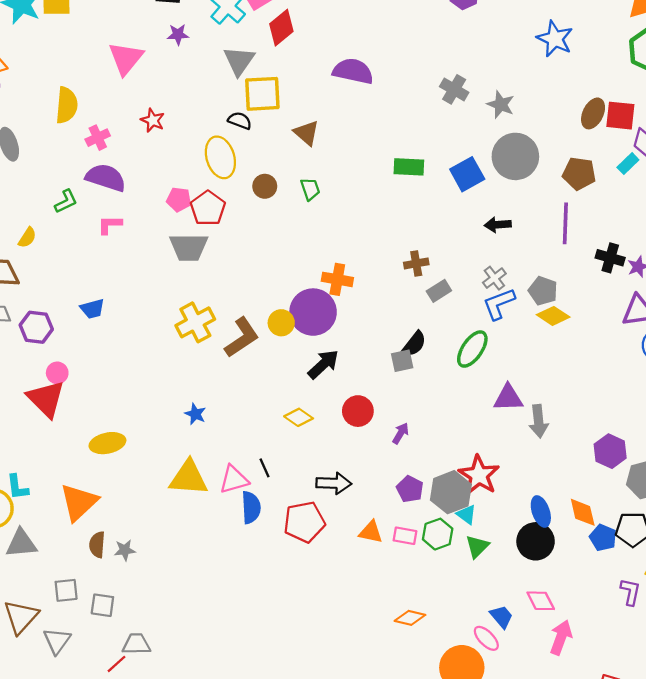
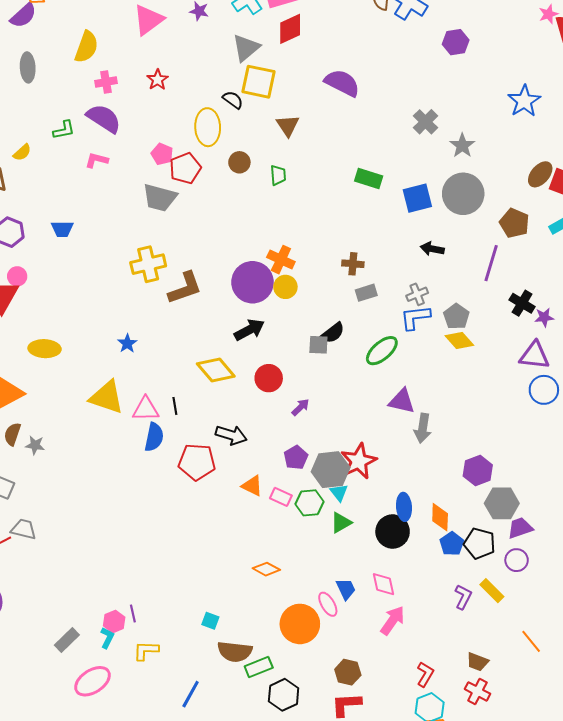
yellow circle: (281, 323) -> (285, 287), moved
yellow diamond: (299, 417) -> (216, 370), size x1.5

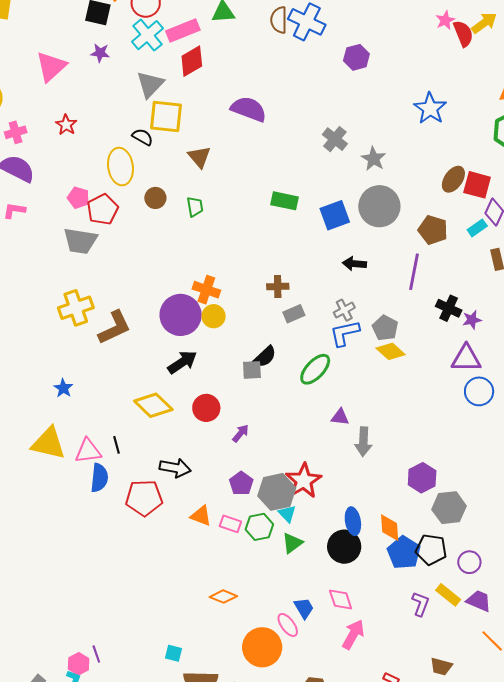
purple triangle: (402, 401) -> (340, 417), size x0.7
purple trapezoid: (520, 528) -> (479, 601), moved, turned 48
blue pentagon: (452, 544) -> (404, 553), size x1.4

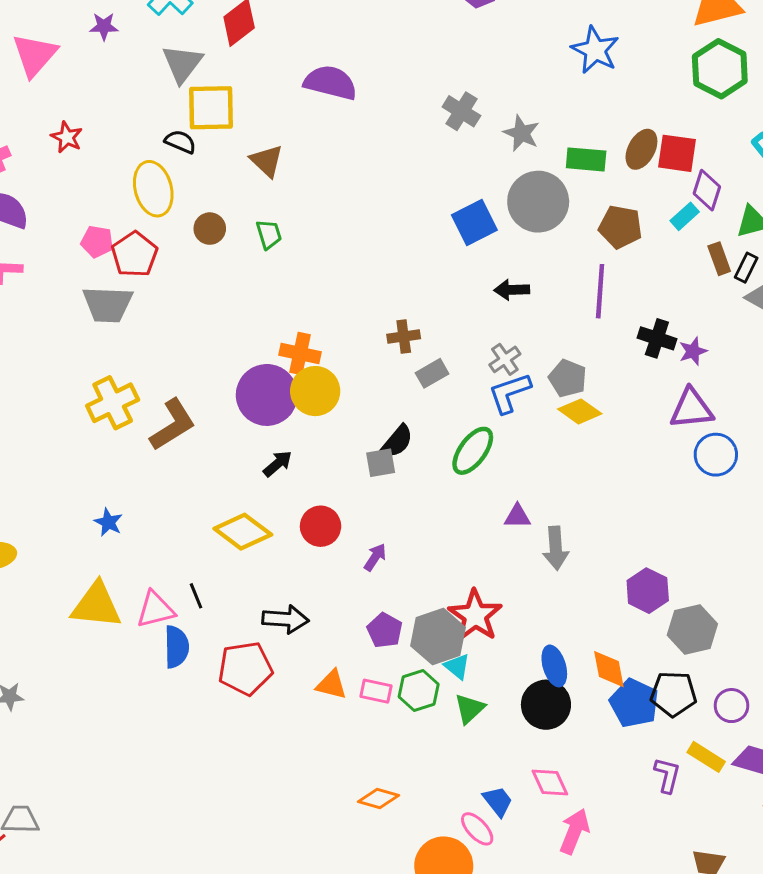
green rectangle: (285, 201) -> (586, 159), moved
yellow circle: (214, 316) -> (315, 391), size x1.4
black arrow: (182, 362) -> (278, 464), size x0.7

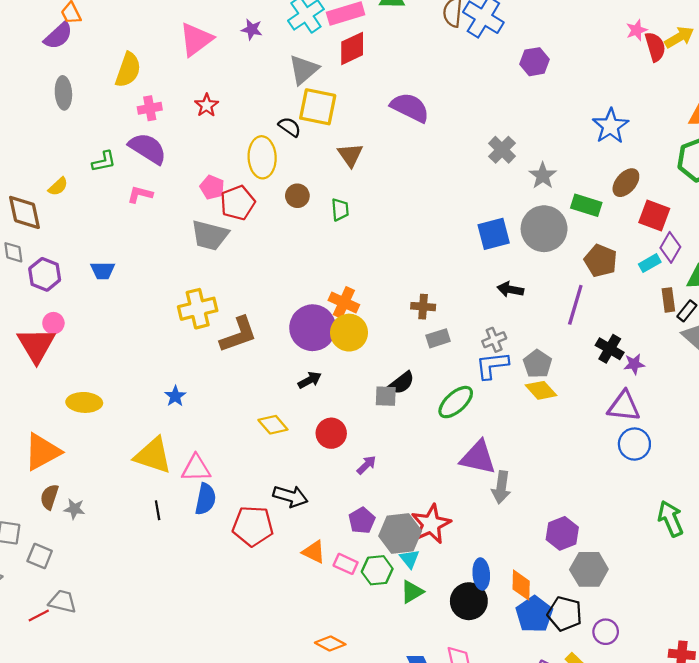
brown ellipse: (641, 149) -> (626, 183), moved
purple triangle: (517, 516) -> (478, 458), size x1.8
yellow diamond: (243, 532) -> (273, 425), size x0.7
black line: (196, 596) -> (158, 510), moved

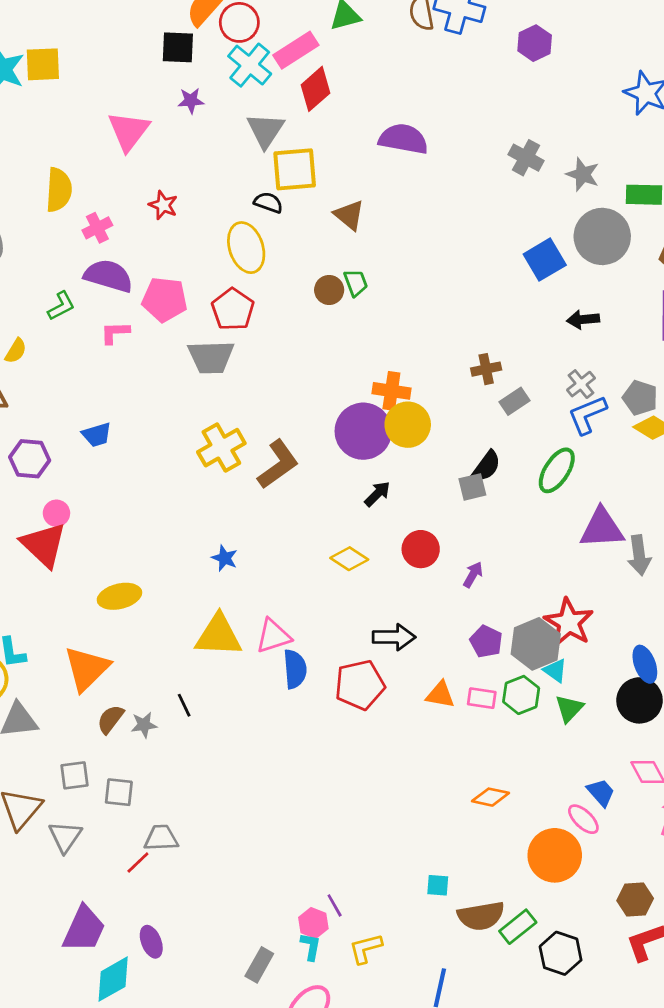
pink pentagon: (212, 187) -> (165, 299), moved, size x1.5
brown circle: (297, 196) -> (329, 290), moved
brown semicircle: (49, 497) -> (110, 719), turned 35
black line: (158, 510) -> (184, 705), moved

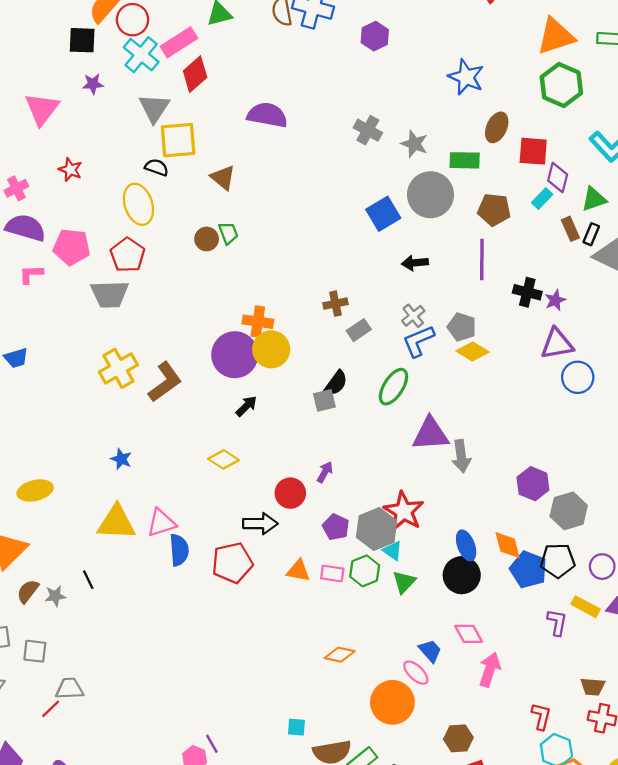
red circle: (421, 549) -> (290, 493), moved

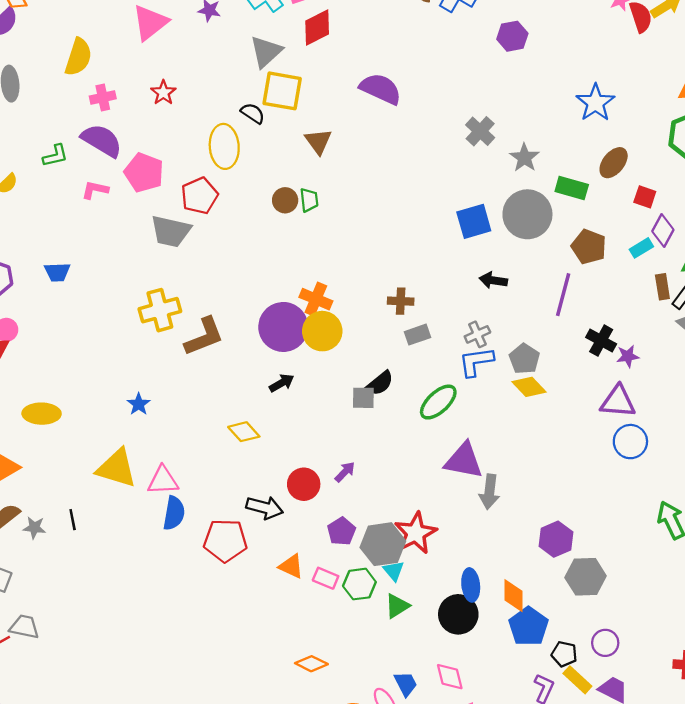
red square: (533, 151) -> (645, 197), size x0.7
black pentagon: (558, 561) -> (564, 654), moved, size x0.7

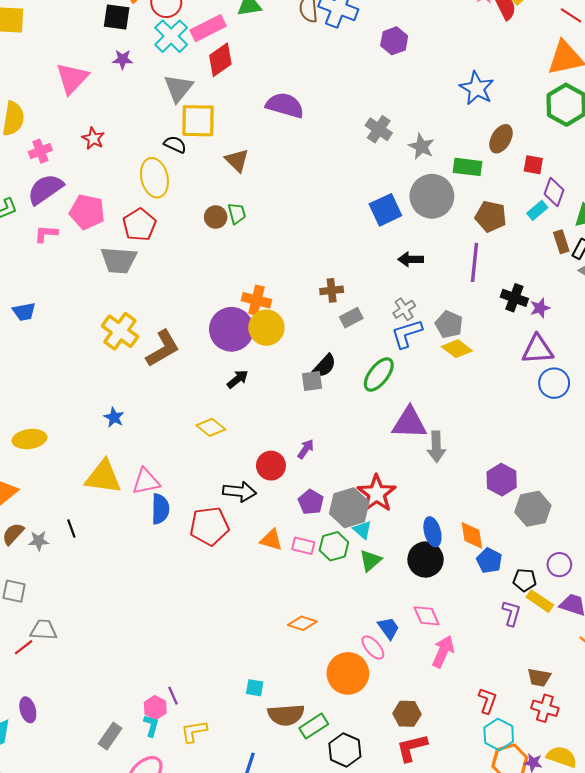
purple semicircle: (102, 140) -> (45, 189), turned -57
yellow cross: (160, 310) -> (120, 331), turned -30
blue pentagon: (528, 626) -> (489, 561), size x0.7

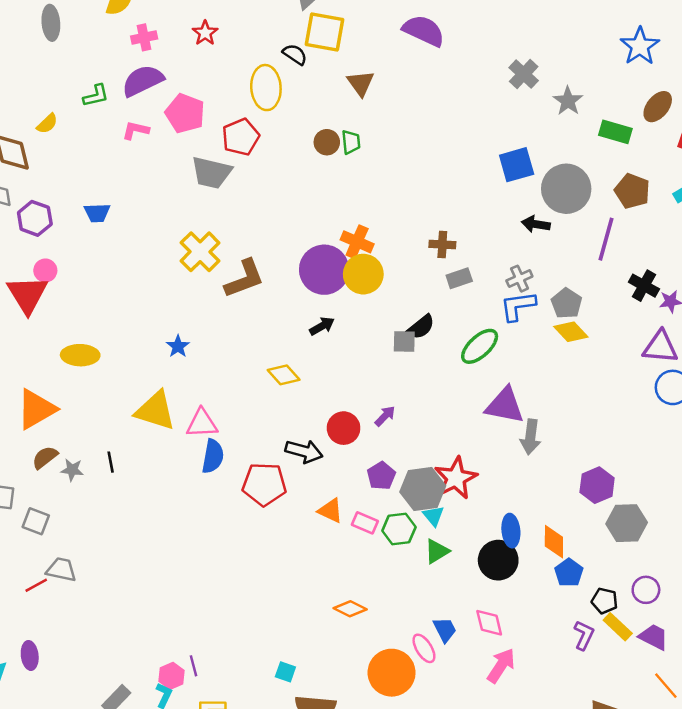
gray circle: (432, 196) -> (566, 189), moved

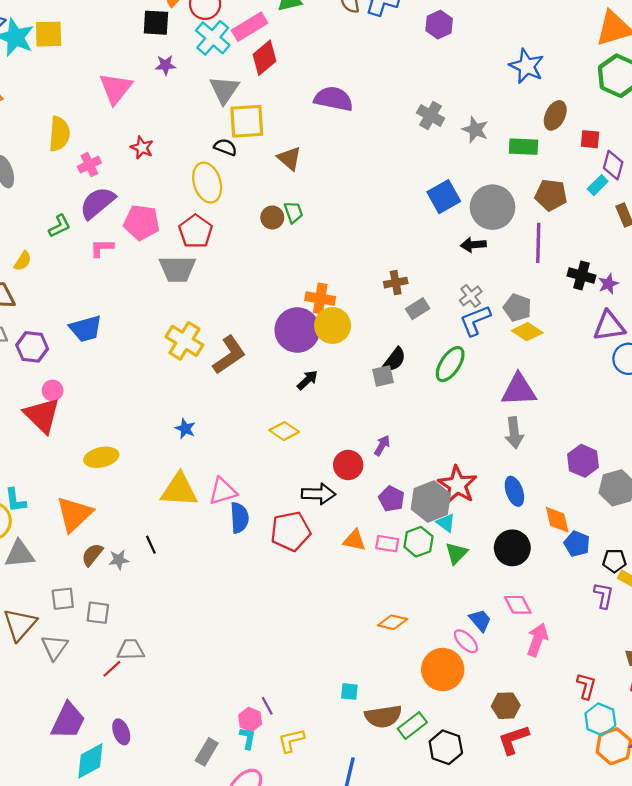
blue trapezoid: (97, 213) -> (86, 329), size x1.4
purple triangle: (505, 405) -> (519, 390), moved
blue ellipse: (511, 531) -> (514, 491), moved

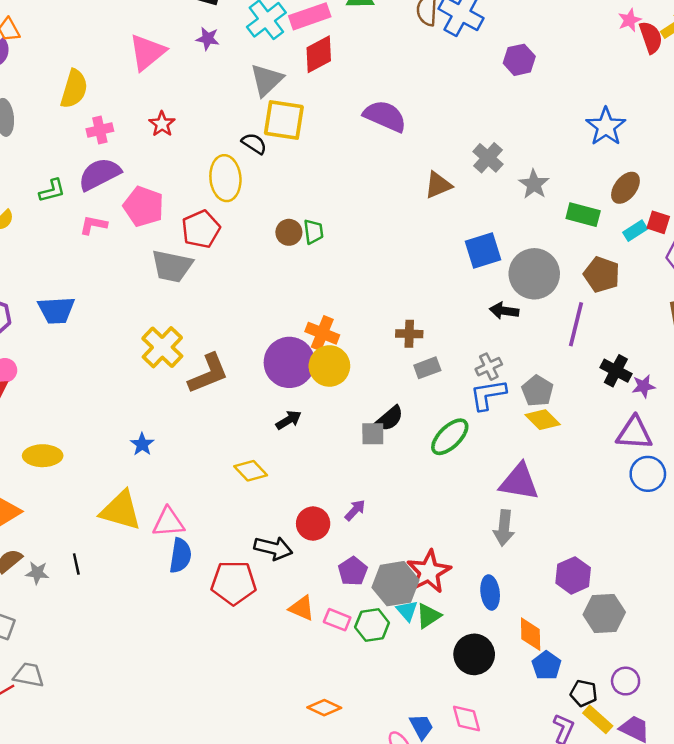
brown triangle: (289, 158) -> (438, 185), moved, turned 44
cyan rectangle: (598, 185) -> (635, 231), moved
green triangle: (456, 553) -> (428, 616), moved

